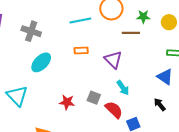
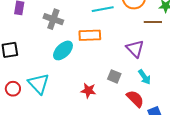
orange rectangle: (81, 51) -> (90, 35), moved, size x1.5
gray square: (94, 98) -> (114, 76), moved

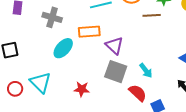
purple triangle: (135, 49) -> (114, 46), moved
gray square: (114, 76) -> (116, 72), size x1.6
red star: (88, 91) -> (82, 89), moved

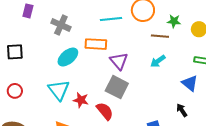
cyan arrow: (146, 71) -> (158, 61), moved, turned 84
cyan triangle: (40, 82) -> (59, 90), moved
red semicircle: (138, 93) -> (105, 111), moved

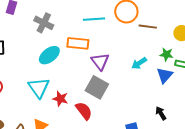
green star: (174, 21) -> (166, 54), moved
brown line: (160, 36) -> (148, 27), moved
blue triangle: (190, 83) -> (165, 75), moved, turned 30

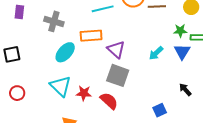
cyan arrow: (139, 63) -> (156, 53), moved

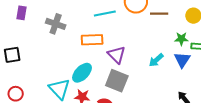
cyan ellipse: (65, 52) -> (82, 73), moved

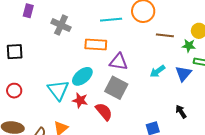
brown line: (159, 14) -> (165, 35), moved
green star: (181, 39) -> (189, 46), moved
purple triangle: (117, 55) -> (119, 62), turned -42

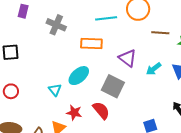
purple triangle: (119, 62) -> (128, 58), moved, turned 30
cyan triangle: (58, 90) -> (55, 90), size x0.6
red star: (80, 100) -> (74, 113), moved

